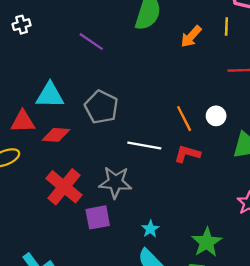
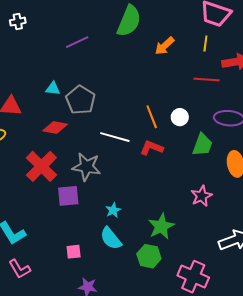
yellow line: (226, 26) -> (205, 43), moved
purple line: (91, 42) -> (77, 42), turned -65
cyan triangle: (50, 95) -> (53, 89), moved, size x0.6
red diamond: (56, 135) -> (55, 128), moved

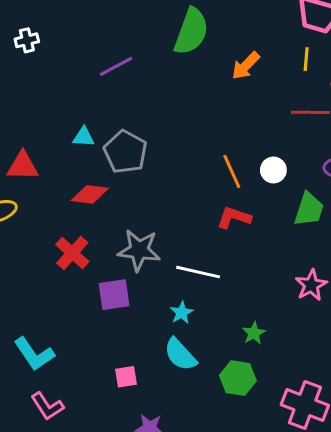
white line: (115, 137) -> (198, 272), moved
red cross: (41, 166) -> (72, 253), size x0.7
green star: (161, 226) -> (254, 333), size x0.6

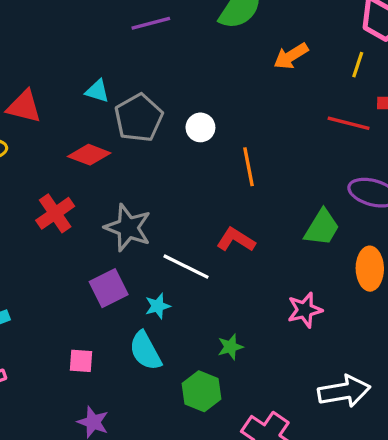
white circle: (273, 170) -> (200, 127), moved
red L-shape: (234, 218) -> (236, 240), moved
purple square: (114, 295) -> (109, 288), moved, turned -32

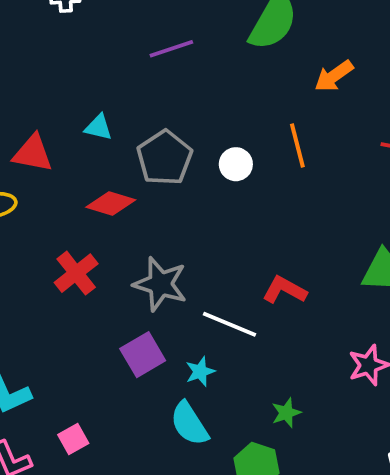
cyan triangle: (97, 91) -> (98, 127), moved
orange line: (248, 167) -> (297, 145), moved
pink square: (81, 361) -> (73, 439), moved, turned -30

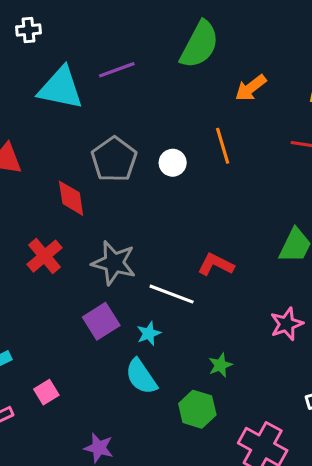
cyan triangle: (98, 127) -> (61, 88), moved, size x2.0
red diamond: (111, 204) -> (71, 198), turned 66

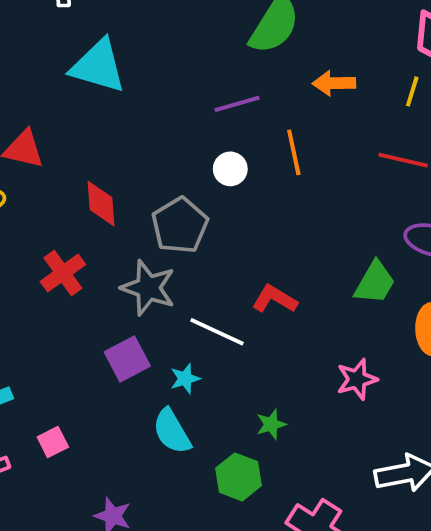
purple line: (117, 70) -> (237, 104), moved
orange arrow: (251, 88) -> (334, 83), turned 32
gray pentagon: (114, 159) -> (180, 225), moved

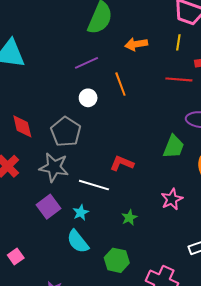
green star: (271, 424) -> (129, 218), moved

